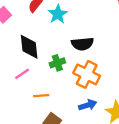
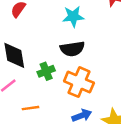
cyan star: (58, 14) -> (73, 16), moved, turned 30

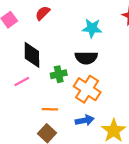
orange line: (30, 108) -> (50, 109), moved

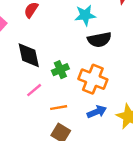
black semicircle: (86, 58) -> (99, 40), moved
pink line: (22, 82) -> (34, 90), moved

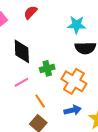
orange line: (59, 108) -> (40, 101), turned 56

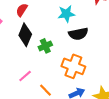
black diamond: (22, 51) -> (25, 35), moved, turned 35
green cross: (47, 68) -> (45, 46), moved

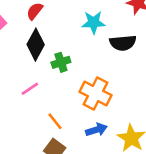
black semicircle: (78, 34) -> (123, 43), moved
pink line: (25, 76) -> (30, 89), moved

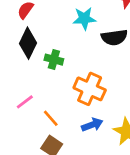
green cross: (61, 62) -> (54, 60), turned 36
pink line: (30, 89) -> (25, 102), moved

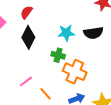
cyan star: (84, 18) -> (66, 33), moved
green cross: (54, 60) -> (58, 55), moved

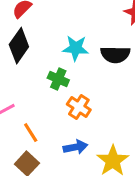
orange cross: (75, 72) -> (79, 107), size x0.7

